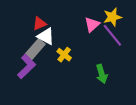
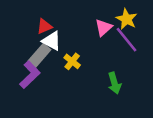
yellow star: (112, 17) -> (126, 19), turned -30

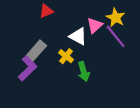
red triangle: (44, 26) -> (46, 11), moved
white triangle: (52, 41) -> (78, 36), moved
green arrow: (114, 83) -> (84, 72), moved

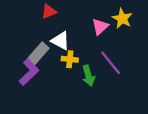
white triangle: (78, 36) -> (60, 41), moved
purple line: (116, 36) -> (111, 63), moved
yellow cross: (66, 56) -> (70, 59), turned -32

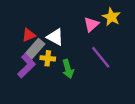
red triangle: (49, 12) -> (29, 35), moved
yellow cross: (70, 59) -> (48, 58), moved
green arrow: (88, 76) -> (68, 69), moved

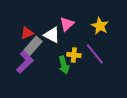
yellow star: (111, 17) -> (100, 26), moved
pink triangle: (91, 24) -> (67, 24), moved
yellow cross: (48, 58) -> (74, 55), moved

